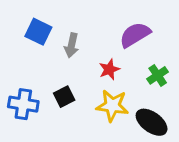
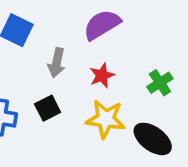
purple semicircle: (135, 35) -> (102, 25), moved
gray arrow: (72, 45) -> (57, 63), moved

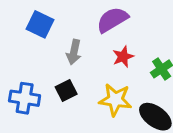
red star: (102, 75) -> (123, 57), moved

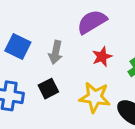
blue square: (40, 24) -> (18, 46), moved

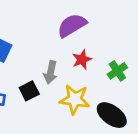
gray arrow: (56, 52) -> (51, 72), moved

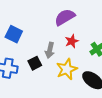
yellow star: (75, 99) -> (67, 69), turned -30

